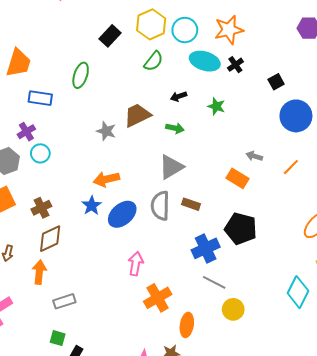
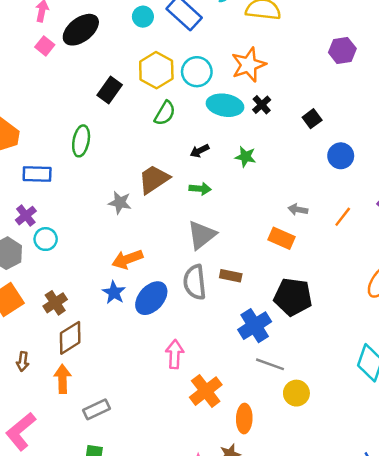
blue circle: (296, 116) -> (341, 156), size x0.7

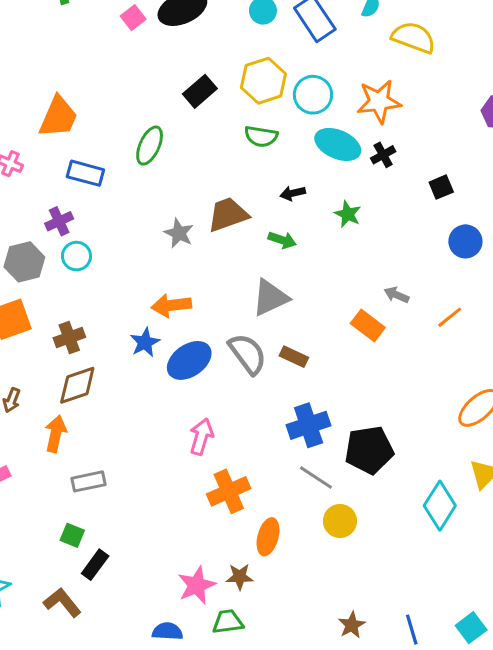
green semicircle: (165, 113) -> (261, 136), turned 55
gray semicircle: (195, 282) -> (248, 354), turned 136
black pentagon: (293, 297) -> (369, 450), moved, turned -30

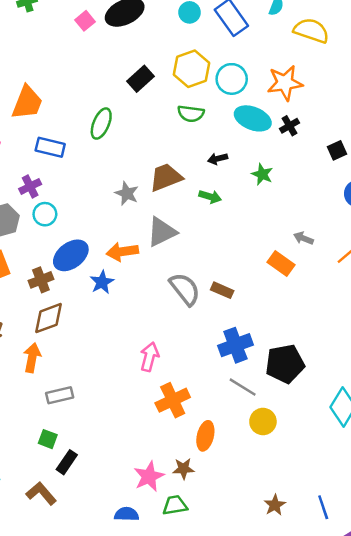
gray triangle: (270, 298) -> (162, 232), moved
blue ellipse: (189, 360) -> (71, 255), moved

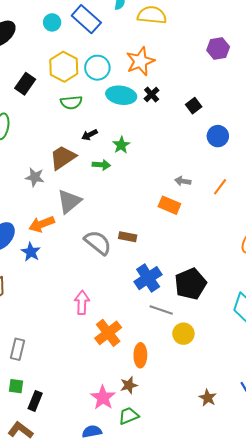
black arrow: (218, 159) -> (89, 135), moved
green star: (262, 174) -> (121, 145), moved, turned 30
gray rectangle: (60, 395) -> (18, 349), turned -50

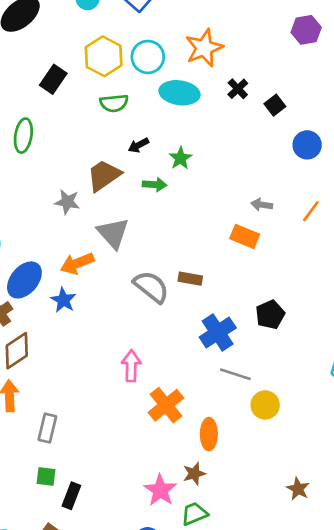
black cross: (152, 94) -> (238, 89), moved
gray triangle: (69, 201) -> (113, 233), turned -32
black pentagon: (190, 284) -> (270, 315), moved, size x0.7

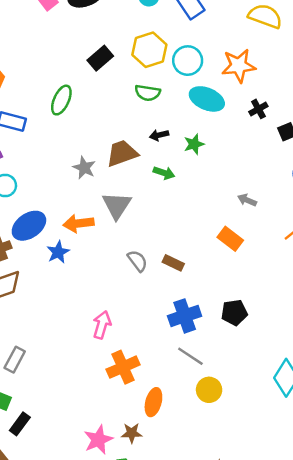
green star: (180, 158) -> (194, 144), moved
gray arrow: (262, 205) -> (247, 200), moved
gray semicircle: (151, 287) -> (137, 261), size x0.7

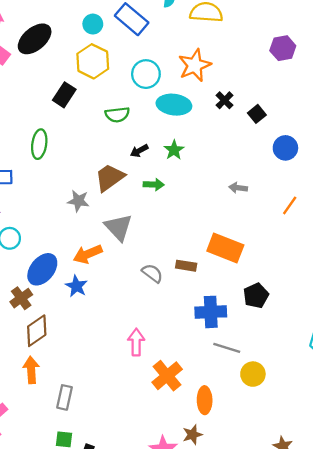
yellow hexagon: (149, 50) -> (93, 61), moved
orange rectangle: (230, 239) -> (225, 248), moved, size x1.4
blue cross: (185, 316) -> (211, 312), turned 32

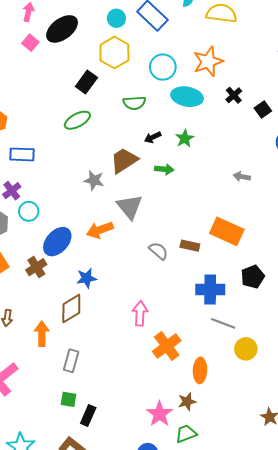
green ellipse: (39, 144) -> (77, 120), moved, turned 50
blue star: (76, 286) -> (86, 278), moved, turned 30
brown diamond: (37, 331) -> (71, 308), moved

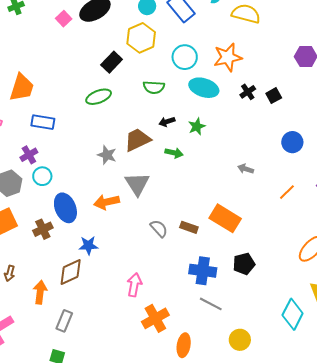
black square: (263, 109) -> (274, 96), moved
blue ellipse: (57, 242) -> (65, 208), turned -72
yellow circle: (246, 349) -> (240, 340), moved

